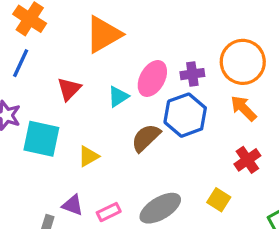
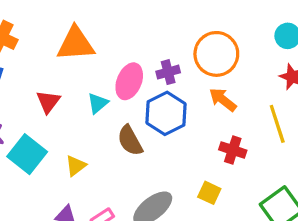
orange triangle: (103, 34) -> (76, 44), turned 33
brown semicircle: (146, 138) -> (130, 141), turned -68
cyan square: (41, 139) -> (27, 154), turned 33
red cross: (247, 160) -> (233, 150), turned -30

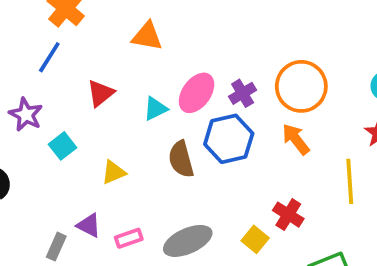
orange triangle: (76, 44) -> (147, 36), size x0.7
purple cross: (168, 72) -> (243, 93), turned -30
red cross: (233, 150) -> (288, 215), moved
cyan square: (27, 154) -> (62, 146), size x0.6

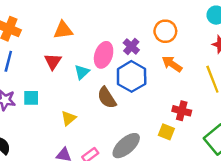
orange circle: (301, 86) -> (165, 31), size x0.7
red triangle: (101, 93) -> (53, 61), moved
cyan square: (62, 146) -> (31, 98), moved, turned -35

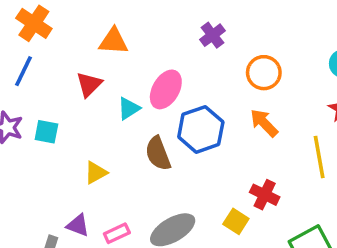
purple cross: (131, 46) -> (212, 35), moved

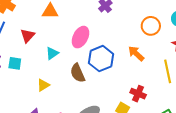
orange circle: (264, 73) -> (151, 26), moved
red triangle: (89, 84) -> (28, 36), moved
cyan triangle: (129, 109) -> (52, 53), moved

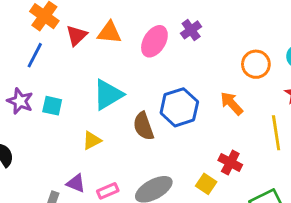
red triangle: (28, 36) -> (77, 35), moved
pink ellipse: (80, 37) -> (154, 41), moved
cyan triangle: (52, 53) -> (108, 95), size x1.6

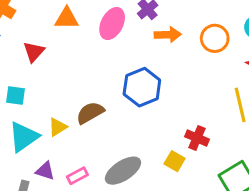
red triangle: (77, 35) -> (34, 52), moved
cyan triangle: (108, 95) -> (24, 137), moved
orange arrow: (231, 103) -> (168, 35), moved, turned 135
brown semicircle: (143, 126) -> (90, 113), moved, turned 84

